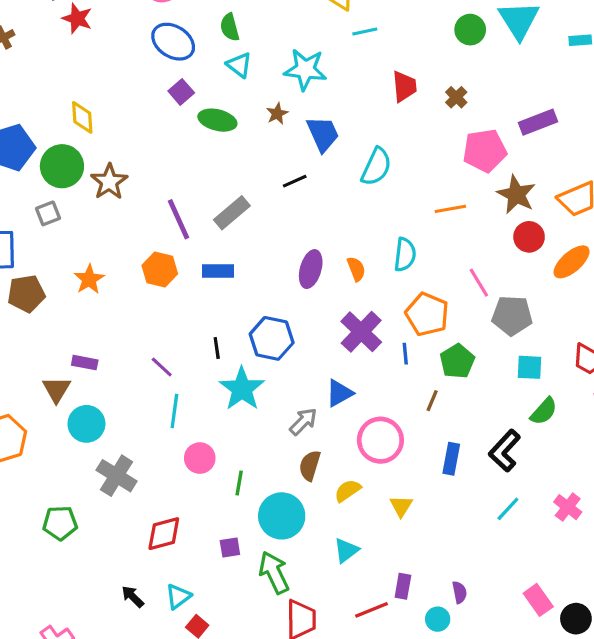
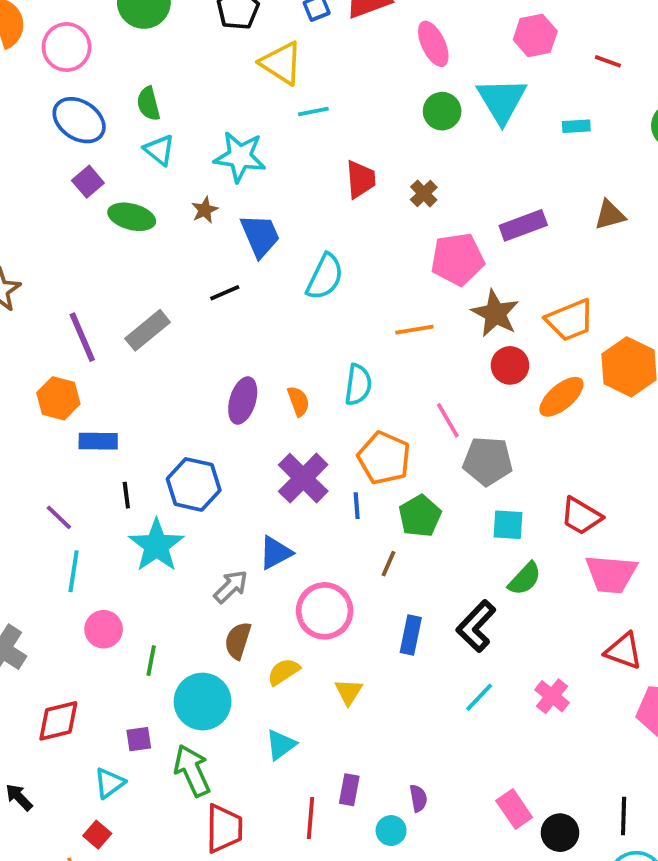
blue rectangle: (218, 271) -> (98, 441), moved
cyan triangle: (178, 596) -> (109, 783), moved
red line: (372, 610) -> (311, 818), turned -64

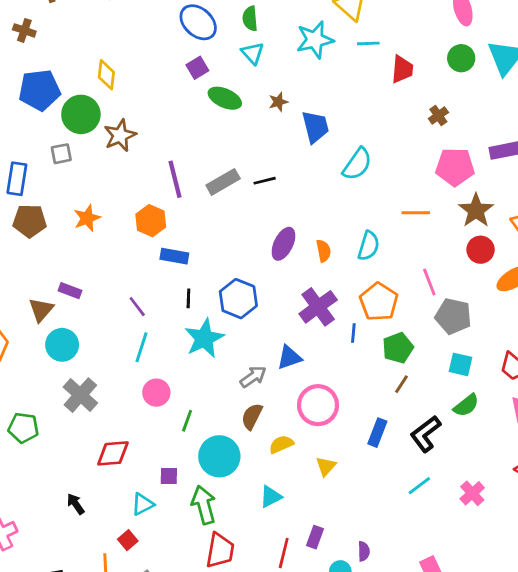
cyan star: (240, 157) -> (315, 40), moved, turned -30
red trapezoid: (361, 179) -> (402, 69), moved
black line: (225, 293) -> (265, 181), moved
brown line: (389, 564) -> (401, 384), moved

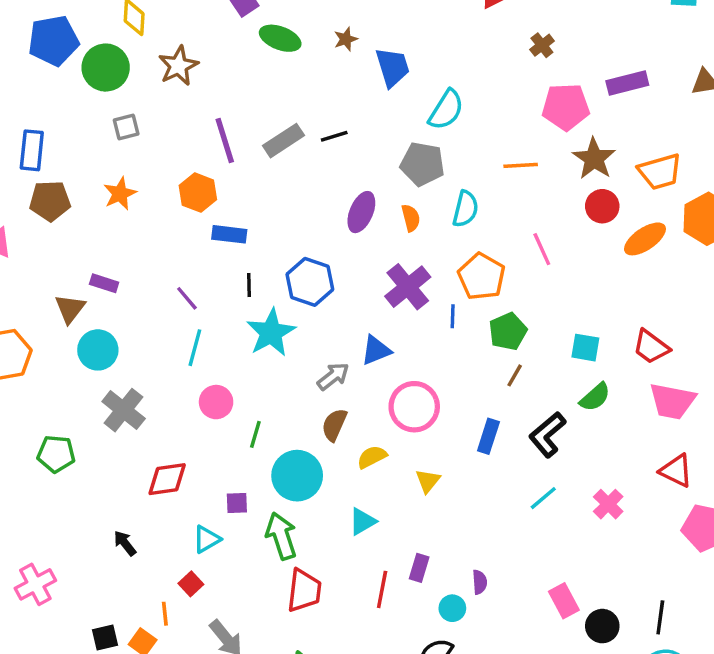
brown star: (120, 135) -> (178, 66), moved
gray square: (61, 154) -> (126, 127), moved
gray pentagon: (453, 316) -> (422, 164), moved

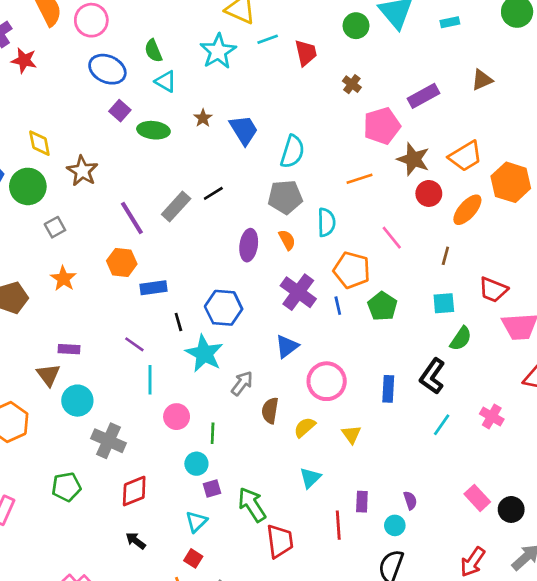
brown line: (515, 375) -> (445, 256), moved
gray arrow: (333, 376) -> (242, 383), moved
cyan circle: (297, 476) -> (196, 464), moved, size x0.6
red diamond: (167, 479) -> (134, 491), moved

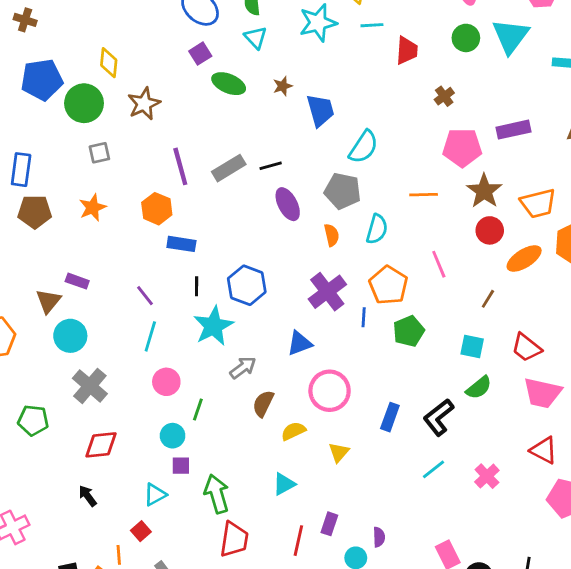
purple ellipse: (249, 245) -> (288, 204), moved, turned -52

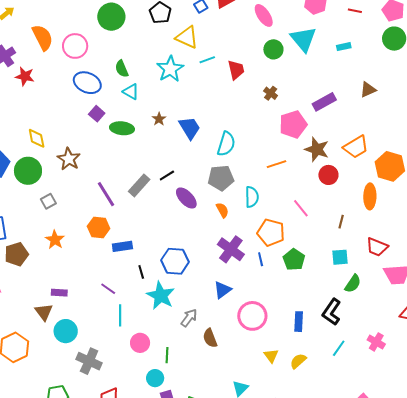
orange ellipse: (524, 259) -> (370, 196), moved, turned -40
brown semicircle: (263, 404) -> (210, 338), turned -30
yellow semicircle: (293, 431) -> (298, 361), moved

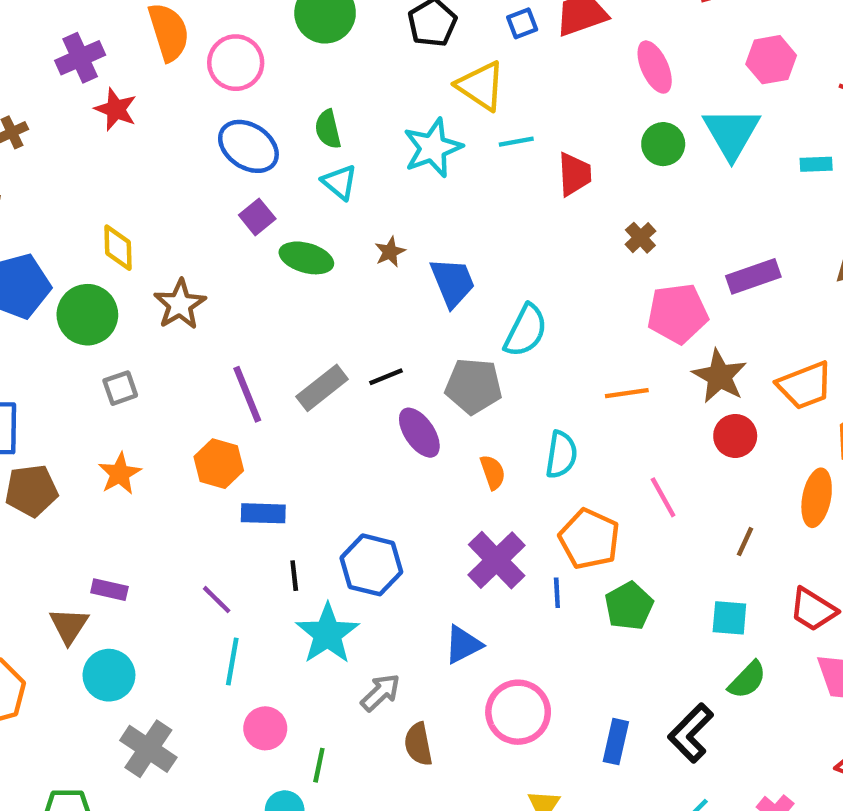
gray pentagon: (221, 178) -> (473, 386), moved

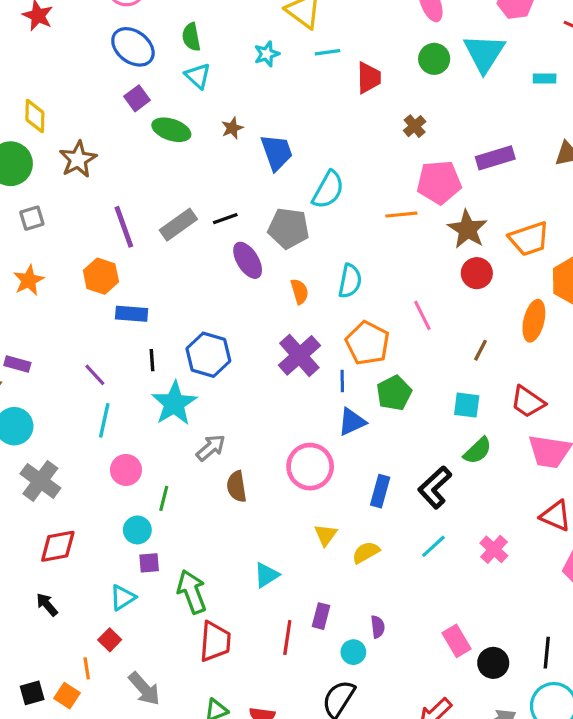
cyan star: (433, 148) -> (267, 54), size x0.6
orange line: (627, 393) -> (401, 215), moved
blue triangle: (463, 645) -> (352, 422), moved

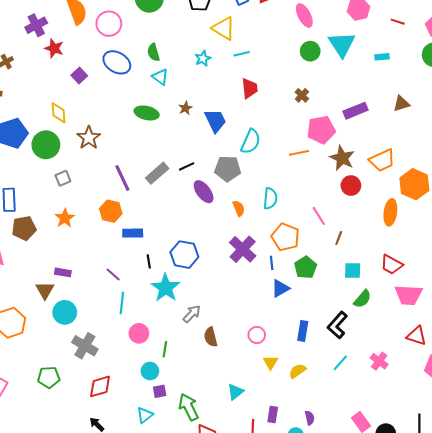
red trapezoid: (369, 78) -> (250, 88), moved
purple square: (137, 98) -> (79, 75), moved
brown line: (480, 350) -> (339, 238), moved
pink circle: (310, 467) -> (257, 335), moved, size x0.6

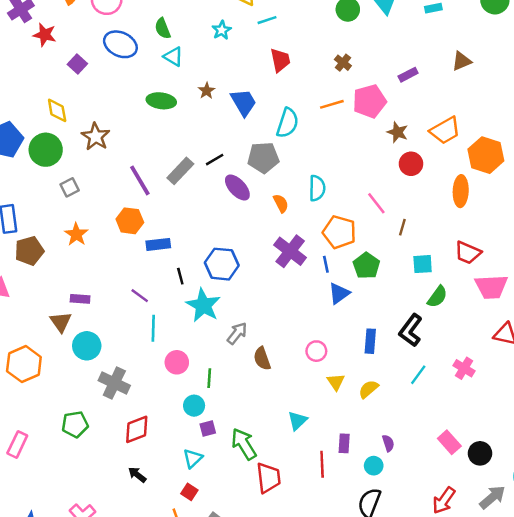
purple rectangle: (355, 111) -> (408, 75), size x0.7
orange line: (299, 153) -> (332, 104), moved
brown star: (342, 158) -> (398, 132), size x0.7

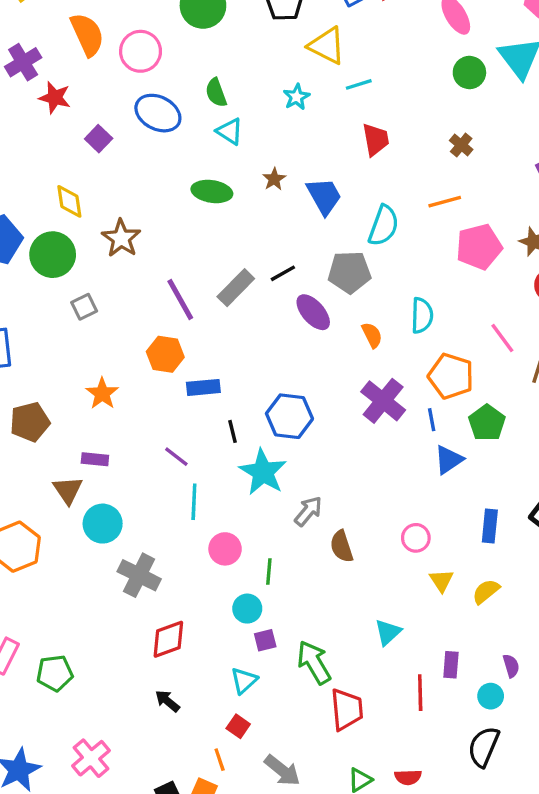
pink pentagon: (369, 101) -> (479, 247), moved
orange star: (76, 234) -> (102, 393), moved
brown pentagon: (29, 251) -> (30, 422), moved
green pentagon: (75, 424) -> (55, 673), moved

